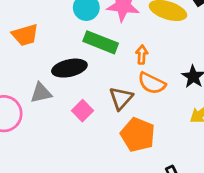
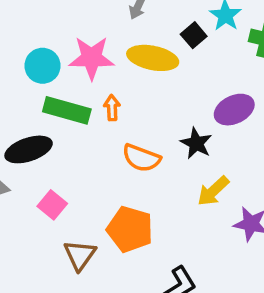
orange arrow: (142, 55) -> (112, 108), moved
brown triangle: (121, 98) -> (80, 255), moved

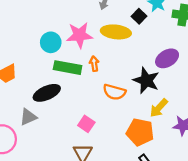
black star: (196, 143) -> (146, 80), size x1.4
pink square: (52, 205) -> (86, 124), moved
orange pentagon: (130, 229) -> (140, 132), moved

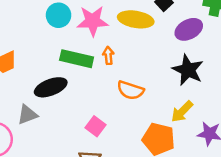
cyan circle: (51, 42) -> (59, 15), moved
purple ellipse: (167, 58) -> (189, 29), moved
black star: (146, 80) -> (188, 70), moved

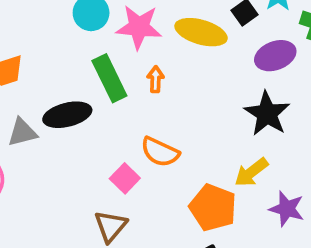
green rectangle: (77, 59) -> (109, 78), turned 44
orange semicircle: (130, 90) -> (160, 152), moved
gray triangle: (27, 115) -> (22, 132), moved

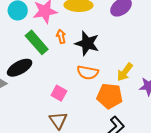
black star: (267, 114) -> (87, 43), moved
orange semicircle: (160, 152) -> (88, 73), moved

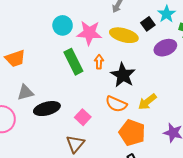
black ellipse: (20, 68) -> (47, 109), moved
yellow arrow: (125, 72) -> (147, 102), moved

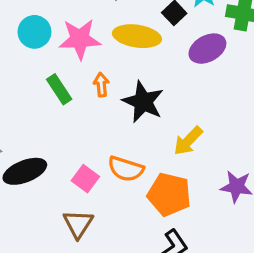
green rectangle: (73, 62) -> (59, 89), size x0.7
orange semicircle: (116, 104) -> (126, 169), moved

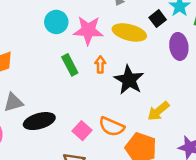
purple ellipse: (207, 49) -> (179, 46), turned -75

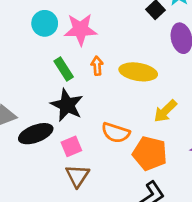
yellow ellipse: (129, 32) -> (138, 72), moved
black star: (129, 80) -> (67, 105), moved
pink square: (82, 131) -> (71, 146), moved, turned 30

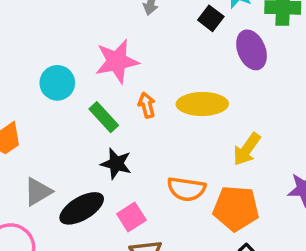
cyan circle: (45, 23) -> (57, 83), moved
black star: (67, 105) -> (116, 164), size x0.7

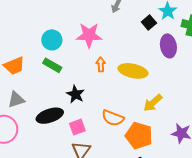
green rectangle: (104, 117) -> (52, 65), moved, turned -30
gray triangle: (38, 192) -> (16, 100), moved

